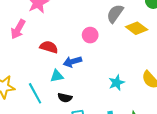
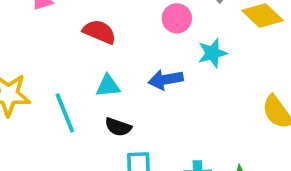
blue arrow: (72, 62) -> (166, 80), moved
cyan star: (117, 83) -> (212, 53), moved

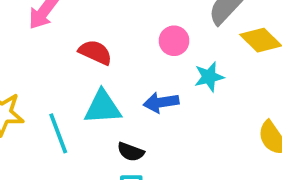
cyan triangle: (108, 86) -> (103, 107), size x1.5
black semicircle: (118, 127) -> (131, 152), moved

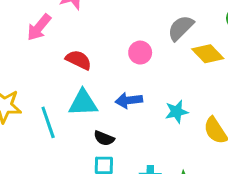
cyan star: (209, 77) -> (177, 112), moved

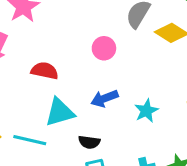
cyan star: (177, 112) -> (146, 111), moved
cyan line: (48, 122) -> (30, 140), turned -44

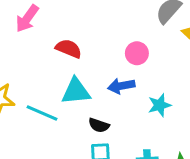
pink circle: (104, 48) -> (137, 53), moved

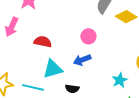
cyan star: (159, 105) -> (120, 80), moved

